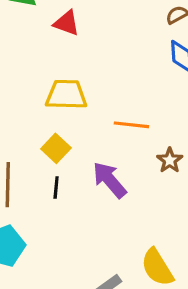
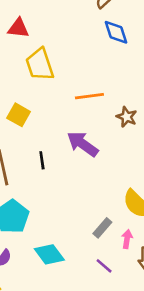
yellow trapezoid: (66, 95) -> (40, 65), moved, turned -96
yellow square: (56, 148) -> (19, 115), moved

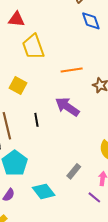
gray rectangle: (102, 228) -> (74, 171), moved
purple line: (104, 266) -> (94, 197), moved

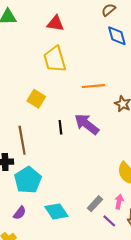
red triangle: (16, 19) -> (55, 23), moved
black line: (36, 120) -> (60, 127), moved
gray rectangle: (74, 171) -> (95, 204), moved

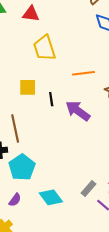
red triangle: (55, 23) -> (31, 14), moved
yellow square: (36, 99) -> (28, 87), turned -30
black line: (60, 127) -> (51, 99), moved

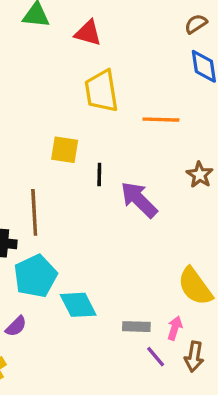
orange line: (83, 73) -> (161, 120), moved
gray rectangle: (88, 188) -> (136, 327), turned 42
cyan diamond: (51, 197) -> (78, 305), moved

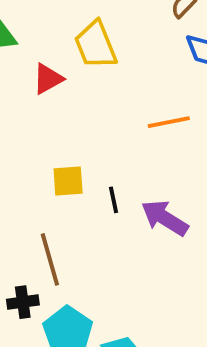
red triangle: (88, 33) -> (48, 79), moved, turned -32
yellow trapezoid: (101, 91) -> (96, 45), moved

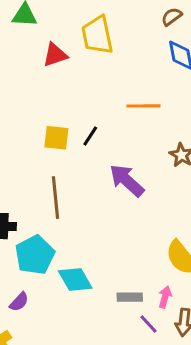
black line: (114, 200) -> (90, 136), moved, turned 35
brown line: (50, 259) -> (55, 198), moved

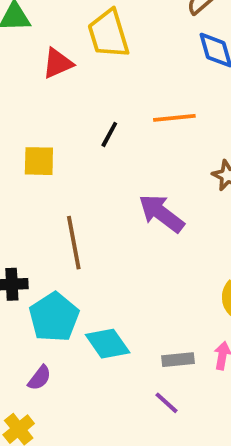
black line: (90, 136) -> (109, 134), moved
yellow square: (56, 138) -> (39, 161), moved
purple line: (149, 324) -> (167, 403), moved

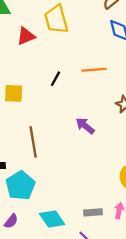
purple arrow: (161, 213) -> (85, 126), size x0.7
cyan diamond: (108, 344) -> (52, 219), moved

